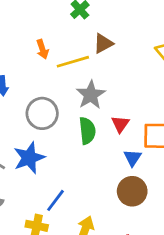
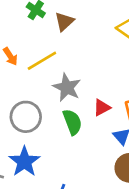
brown triangle: (103, 43) -> (64, 21), moved
red triangle: (120, 124) -> (102, 108), turned 42

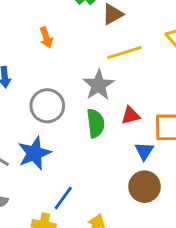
yellow line: (42, 61) -> (125, 53), moved

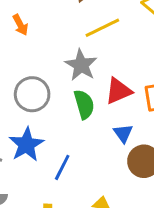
red triangle: (131, 115) -> (118, 91), size x1.4
blue triangle: (144, 151) -> (123, 133), moved
blue line: (63, 198) -> (62, 167), moved

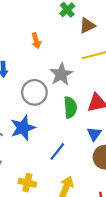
gray star: (81, 65) -> (61, 74), moved
blue line: (62, 167) -> (57, 152), moved

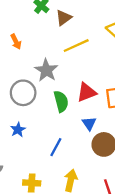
blue star: (23, 128) -> (18, 130), size x0.6

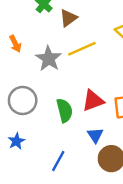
gray star: (46, 70) -> (49, 59), moved

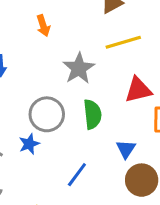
gray star: (49, 59) -> (79, 68), moved
gray circle: (23, 100) -> (47, 114), moved
red triangle: (93, 101) -> (138, 90), moved

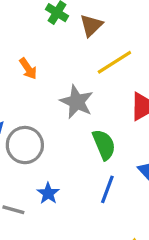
gray circle: (47, 114) -> (25, 145), moved
blue line: (77, 175) -> (107, 189), moved

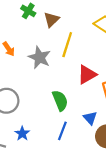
yellow line: (114, 62) -> (67, 45), turned -40
gray star: (77, 102) -> (40, 57), moved

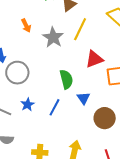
blue triangle: (90, 118) -> (83, 98), moved
blue line: (62, 131) -> (55, 107), moved

